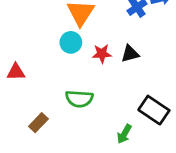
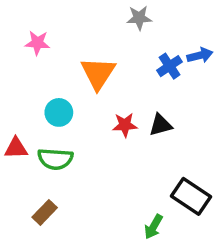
cyan circle: (71, 42) -> (59, 112), moved
green semicircle: (79, 99) -> (55, 159), moved

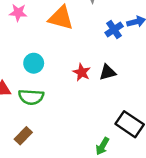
orange triangle: (98, 73) -> (61, 18), moved, turned -48
red star: (125, 125) -> (82, 72), turned 30

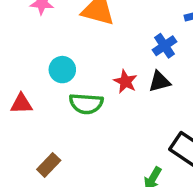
blue cross: (114, 29) -> (165, 46), moved
green semicircle: (31, 97) -> (86, 104), moved

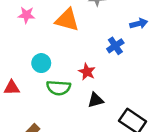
black triangle: (159, 82) -> (96, 100), moved

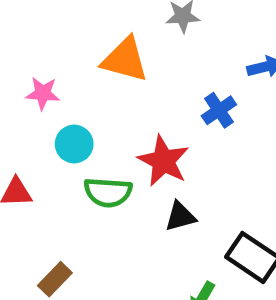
pink star: (26, 15) -> (43, 93), moved
red star: (87, 72) -> (163, 161), size x1.5

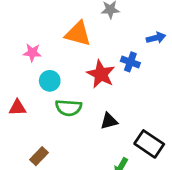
blue cross: (219, 110) -> (130, 62), turned -36
red star: (163, 161) -> (101, 74), moved

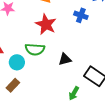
red star: (101, 74) -> (46, 24), moved
cyan circle: (50, 81) -> (17, 62), moved

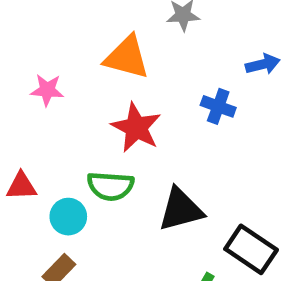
black triangle: (65, 59) -> (181, 210), size x1.5

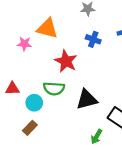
orange triangle: (127, 57) -> (47, 28), moved
blue cross: (218, 106) -> (93, 39), moved

